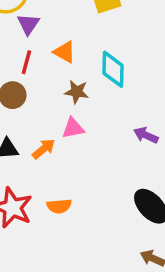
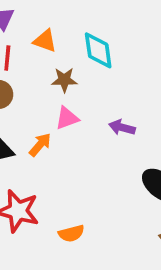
purple arrow: (146, 135) -> (122, 127), moved
orange semicircle: (59, 206) -> (71, 233), moved

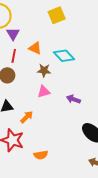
cyan diamond: (98, 50) -> (64, 56), turned -40
orange arrow: (40, 145) -> (27, 117), moved

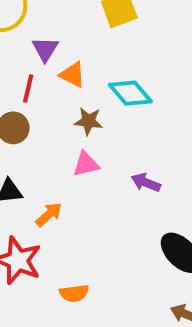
purple triangle: (13, 34) -> (45, 49), moved

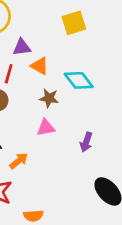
purple triangle: (45, 49) -> (22, 47), turned 48
purple arrow: (146, 182) -> (86, 142), turned -96

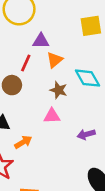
orange triangle: (40, 66) -> (55, 60), turned 42
purple arrow: (86, 142) -> (86, 134), turned 48

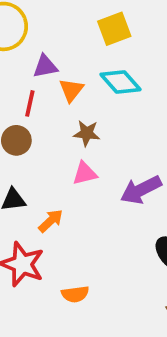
cyan diamond: (88, 78) -> (121, 82), moved
purple arrow: (86, 134) -> (141, 190), size x1.5

